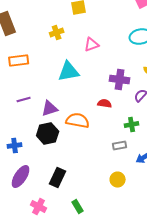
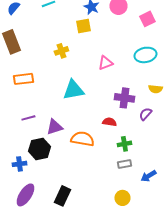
pink triangle: (92, 44) -> (105, 63), moved
green cross: (132, 124) -> (124, 144), moved
black hexagon: (48, 134) -> (39, 149), moved

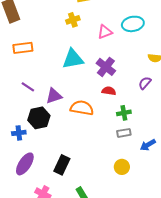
yellow cross: (61, 51) -> (73, 20), moved
cyan ellipse: (145, 55) -> (133, 24), moved
purple cross: (124, 98) -> (106, 67), moved, turned 30
purple line: (28, 118) -> (28, 87), turned 48

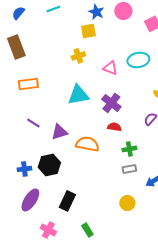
pink triangle: (105, 32) -> (110, 68), turned 42
black hexagon: (39, 118) -> (49, 165), moved

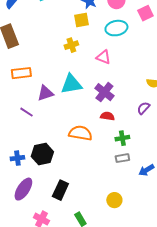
cyan ellipse: (138, 60) -> (116, 28), moved
purple triangle: (59, 132) -> (45, 93), moved
yellow circle: (127, 203) -> (114, 200), moved

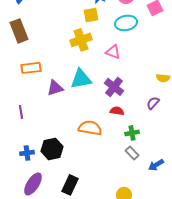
yellow cross: (71, 45) -> (81, 40), size x1.5
purple line: (26, 112) -> (21, 112), moved, turned 48
gray rectangle: (122, 158) -> (132, 153), turned 56

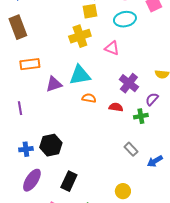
purple cross: (114, 87) -> (129, 83), moved
orange semicircle: (90, 128) -> (89, 98), moved, size x0.6
green cross: (132, 133) -> (141, 116), moved

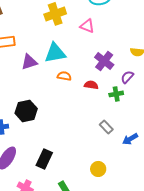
black hexagon: (51, 145) -> (26, 111), moved

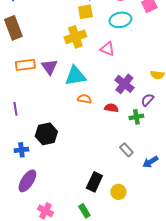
purple triangle: (29, 62) -> (49, 67), moved, turned -48
black rectangle: (44, 159) -> (94, 182), moved

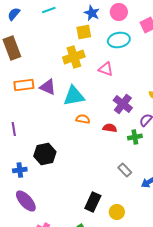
purple triangle: (49, 67) -> (48, 87), turned -30
purple ellipse: (27, 181) -> (26, 201), turned -75

